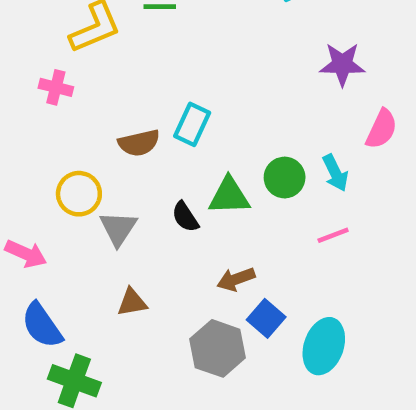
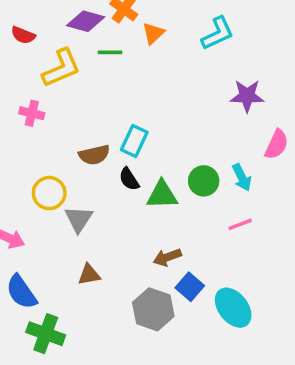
black semicircle: (185, 217) -> (129, 179), moved
cyan ellipse: (324, 346) -> (233, 308), turned -57

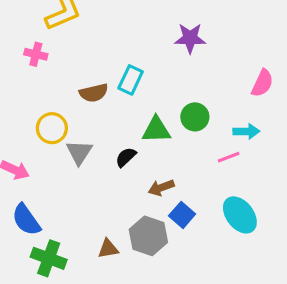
purple star: (247, 96) -> (190, 38), moved
cyan arrow: (242, 177) -> (246, 131), moved, turned -65
black semicircle: (129, 179) -> (126, 157), moved, turned 80
brown triangle: (89, 275) -> (108, 249), moved
cyan ellipse: (233, 308) -> (240, 215), moved

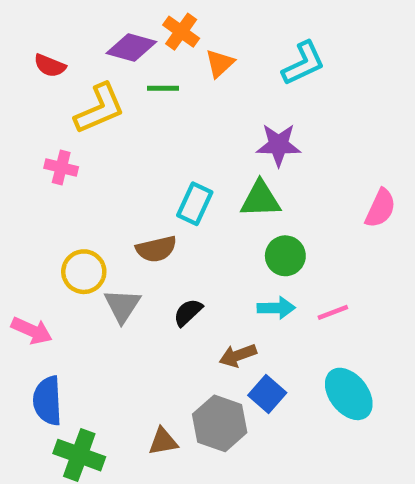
brown semicircle: (94, 93) -> (156, 249), moved
green triangle: (156, 130) -> (260, 199), moved
cyan arrow: (246, 131) -> (276, 308), moved
blue semicircle: (26, 220) -> (48, 401), turned 32

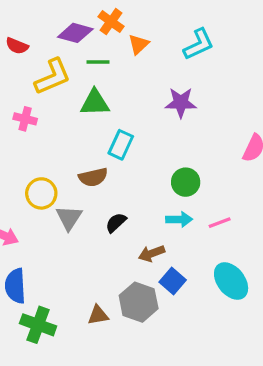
green triangle: (260, 199) -> (95, 103), moved

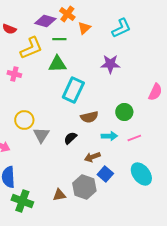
cyan rectangle: (121, 145) -> (73, 90), size x1.4
brown semicircle: (93, 177) -> (89, 117), moved
green circle: (186, 182) -> (124, 112), moved

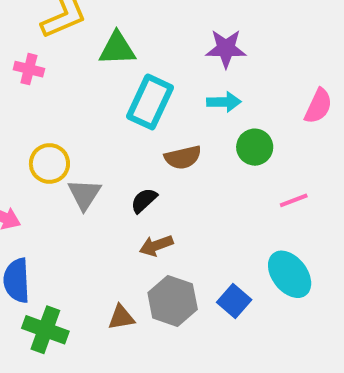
cyan arrow: (109, 136) -> (224, 102), moved
pink line: (134, 138) -> (294, 200), moved
brown arrow: (92, 157) -> (156, 246), moved
blue square: (105, 174) -> (234, 301), moved

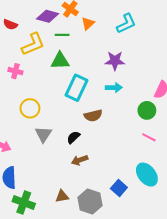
green circle: (255, 147) -> (147, 110), moved
yellow circle: (49, 163) -> (30, 108), moved
pink line: (294, 200) -> (149, 137), turned 48
gray hexagon: (173, 301) -> (90, 201), moved

